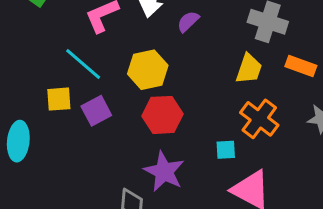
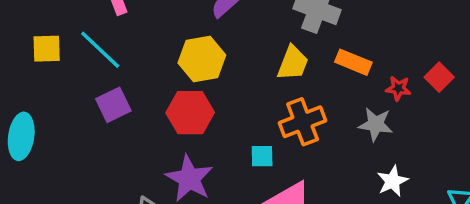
yellow hexagon: (148, 70) -> (202, 59), moved
yellow square: (59, 99) -> (47, 49), moved
orange cross: (259, 119) -> (303, 122), turned 30

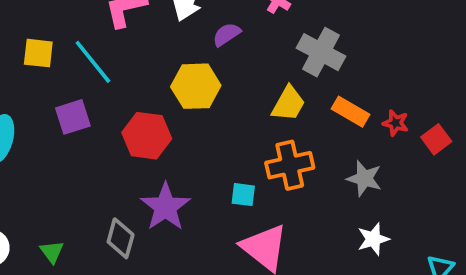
red star: (398, 88) -> (396, 123), moved
purple square: (113, 105) -> (73, 117), moved
red hexagon: (190, 113) -> (147, 136), moved

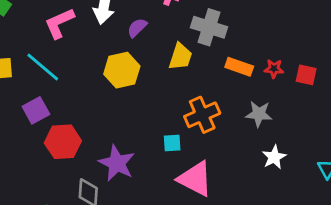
yellow trapezoid: (288, 104) -> (180, 57), moved
red hexagon: (147, 136) -> (63, 142), moved
red square: (436, 139) -> (306, 75), turned -30

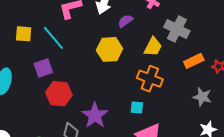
orange rectangle: (239, 67) -> (194, 61), turned -54
orange cross: (202, 115) -> (150, 79), moved, turned 35

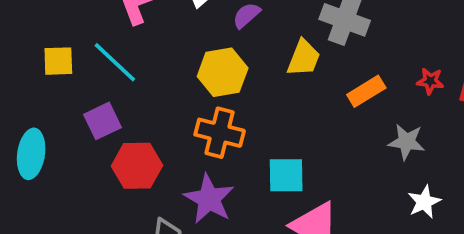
orange rectangle: (194, 61) -> (366, 91), moved
orange cross: (150, 79) -> (220, 133), moved
cyan square: (137, 107) -> (286, 175), size x1.5

